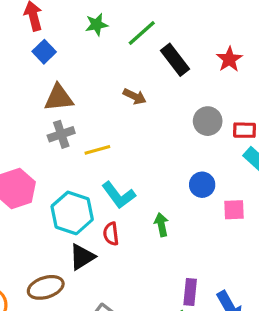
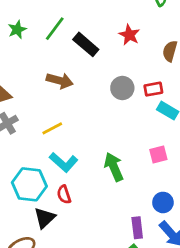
brown arrow: (135, 96) -> (60, 81), size x1.4
yellow line: (97, 150) -> (52, 128), moved
blue circle: (202, 185) -> (163, 202), moved
green arrow: (161, 225) -> (114, 167), moved, size x1.5

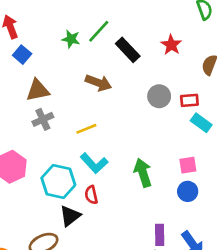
green star: (17, 29) -> (71, 39), moved, turned 30
blue circle: (163, 202) -> (188, 191), moved

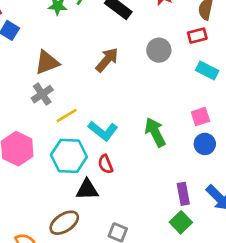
brown arrow: (98, 83) -> (107, 60), moved, turned -60
brown triangle: (38, 90) -> (47, 62), moved
red rectangle: (189, 100) -> (197, 36), moved
yellow line: (86, 129) -> (67, 115), moved
black triangle: (70, 216) -> (87, 190), turned 45

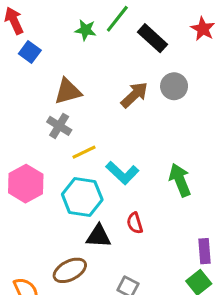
gray circle: (159, 50) -> (174, 86), moved
gray cross: (42, 94) -> (59, 126), turned -30
red semicircle: (105, 164) -> (135, 223), moved

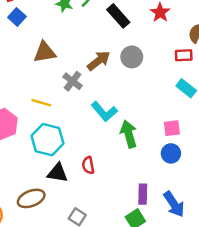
gray cross: (59, 126) -> (73, 81), moved
yellow line: (84, 152) -> (41, 103), moved, turned 36
cyan L-shape: (122, 173) -> (104, 112), moved

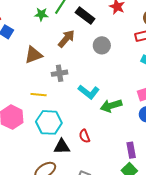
brown arrow: (99, 61) -> (66, 39), moved
gray cross: (73, 81) -> (60, 73), turned -35
green arrow: (129, 134) -> (111, 106), turned -80

